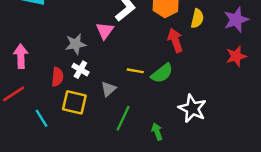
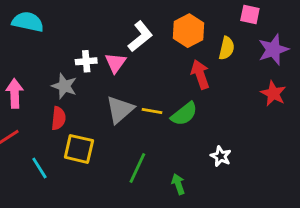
gray star: (76, 44) -> (64, 86), moved, turned 30
red star: (236, 56) -> (273, 93), turned -30
white cross: (80, 70) -> (86, 61), moved, turned -35
gray triangle: (108, 89) -> (120, 110), moved, size x1.5
white star: (192, 108) -> (221, 156), size x0.6

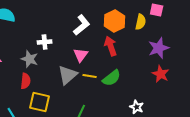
yellow semicircle: (227, 48) -> (141, 22), moved
purple star: (273, 50) -> (159, 48), moved
pink triangle: (115, 63) -> (81, 55), moved
red arrow: (200, 74) -> (111, 46), moved
red star: (273, 93) -> (161, 74), moved

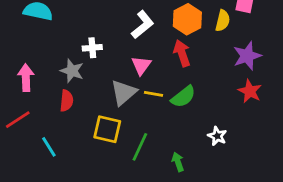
yellow square: (40, 102) -> (107, 129), moved

